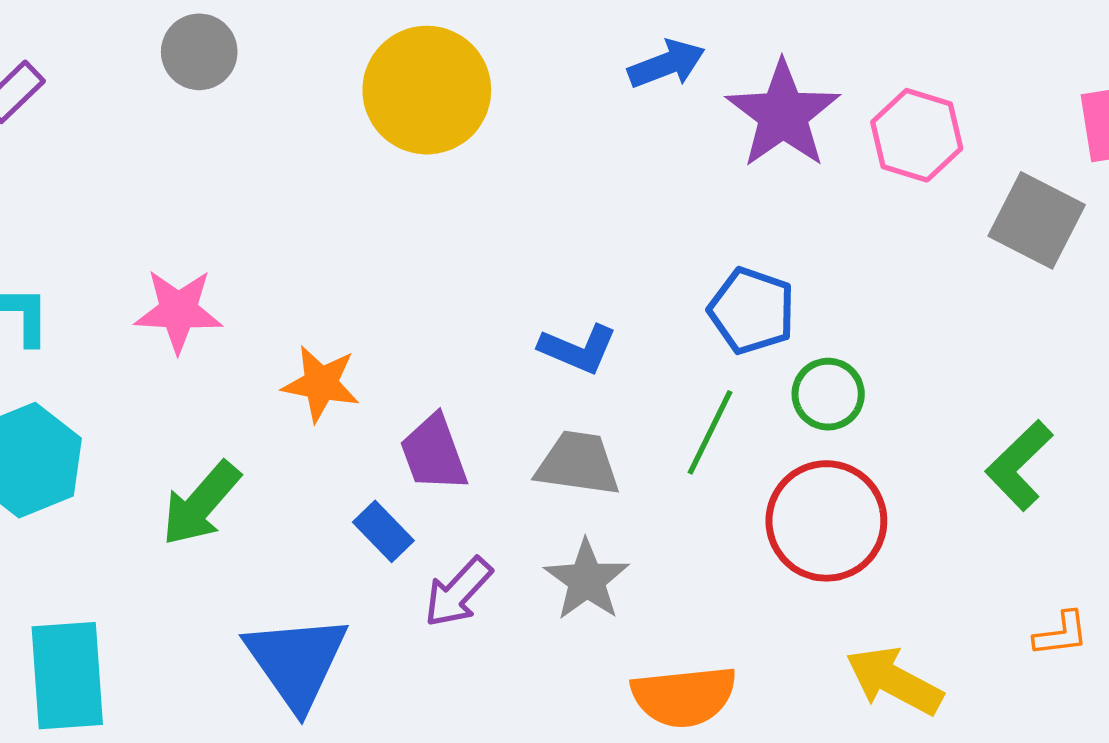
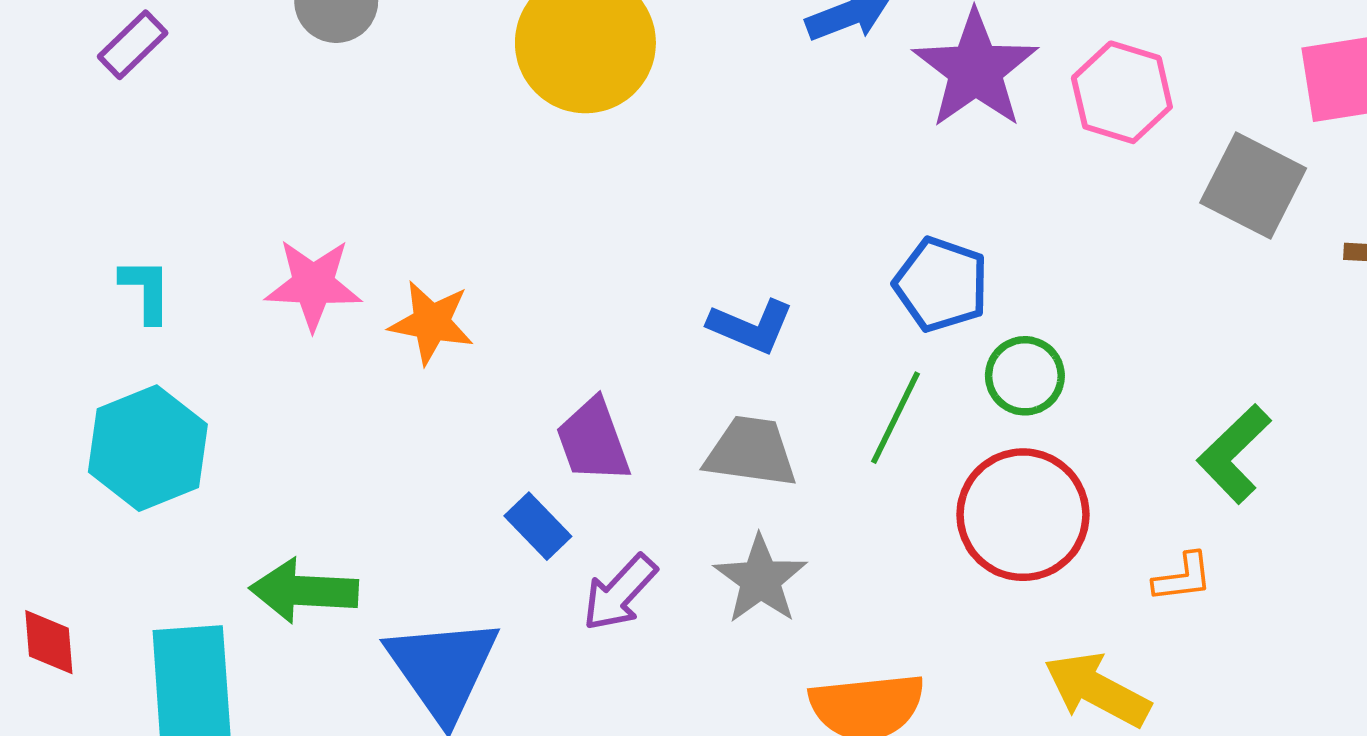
orange star: (321, 384) -> (431, 323), moved
green arrow: (201, 504) -> (304, 591), moved, turned 52
orange L-shape: (1061, 634) -> (1183, 577), moved

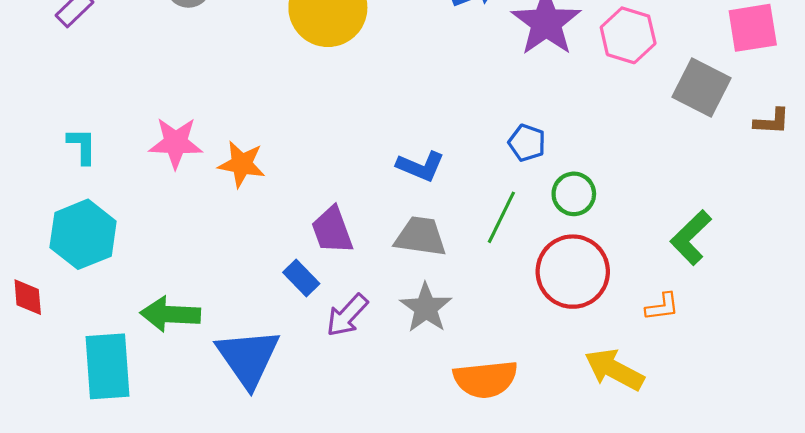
blue pentagon: (941, 284) -> (527, 143), size x0.7
red diamond: (49, 642) -> (28, 297), moved

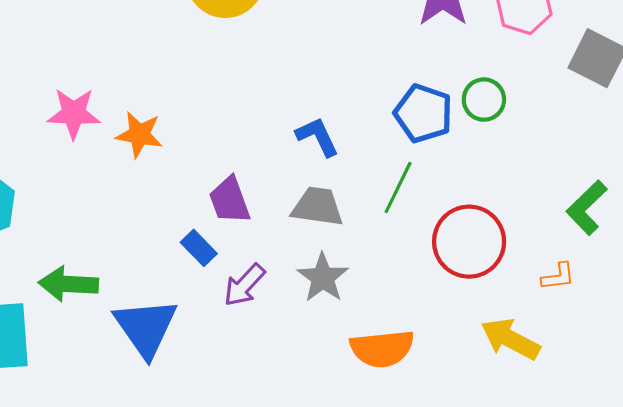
blue pentagon: (527, 143) -> (423, 113), size x1.6
blue L-shape: (421, 166) -> (317, 137), turned -138
green circle: (574, 194) -> (484, 100), moved

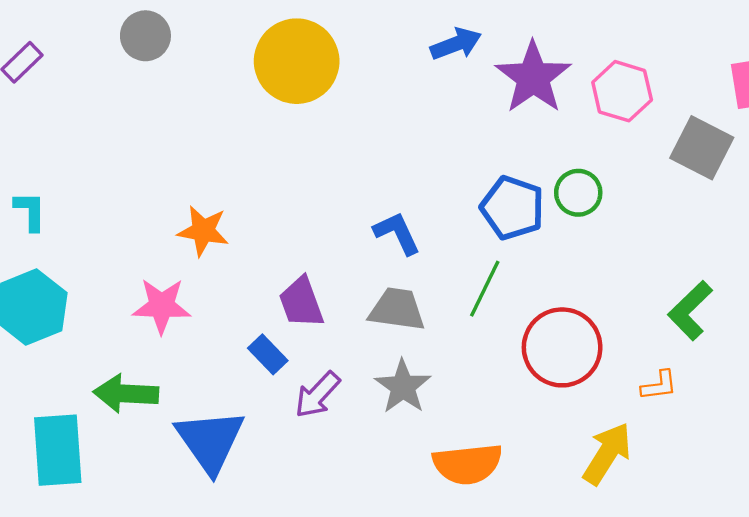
pink star: (74, 113) -> (162, 306), moved
yellow arrow: (510, 339) -> (607, 454), turned 94

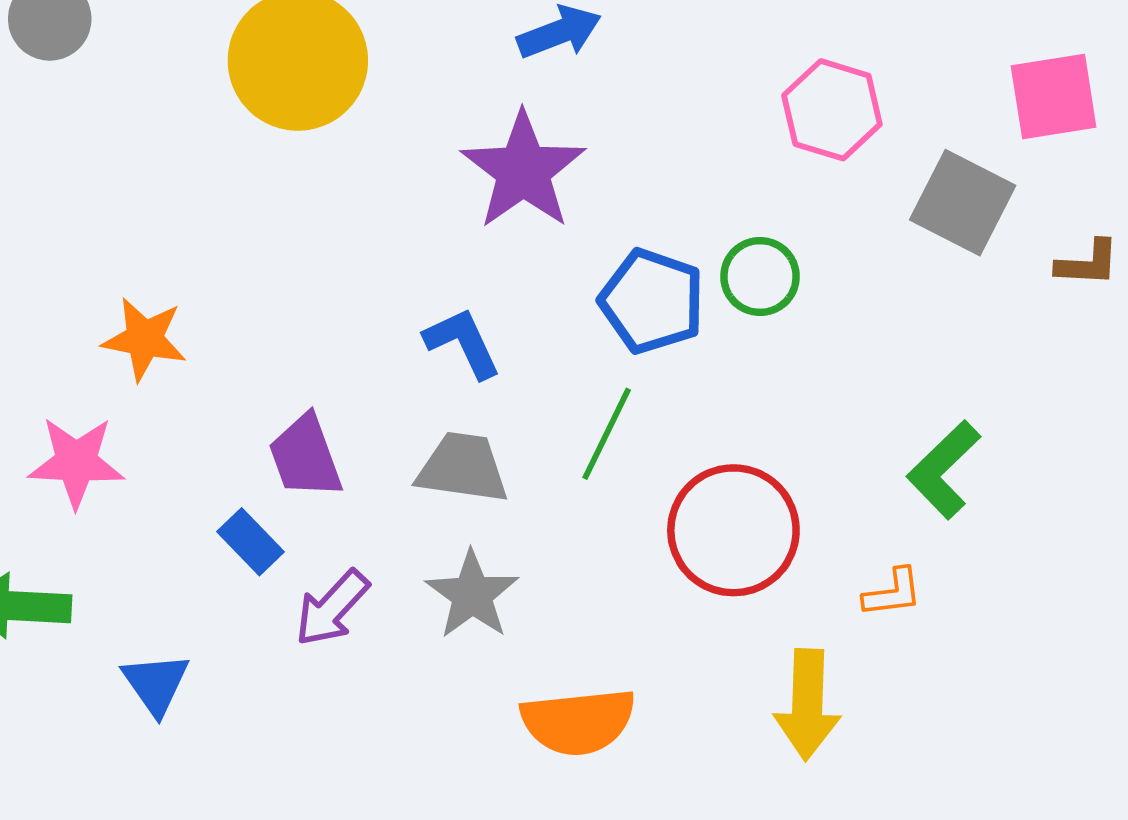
purple star: (533, 77) -> (523, 170), moved
blue triangle: (210, 441) -> (156, 684), size x0.6
yellow arrow: (607, 454) -> (807, 705), turned 150

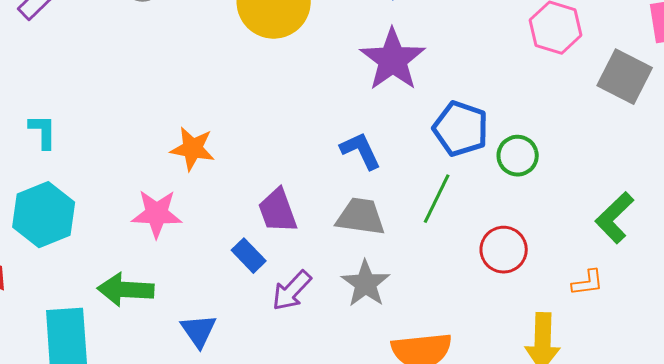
green circle: (760, 277) -> (518, 156), moved
red circle: (733, 530) -> (504, 250), size x0.7

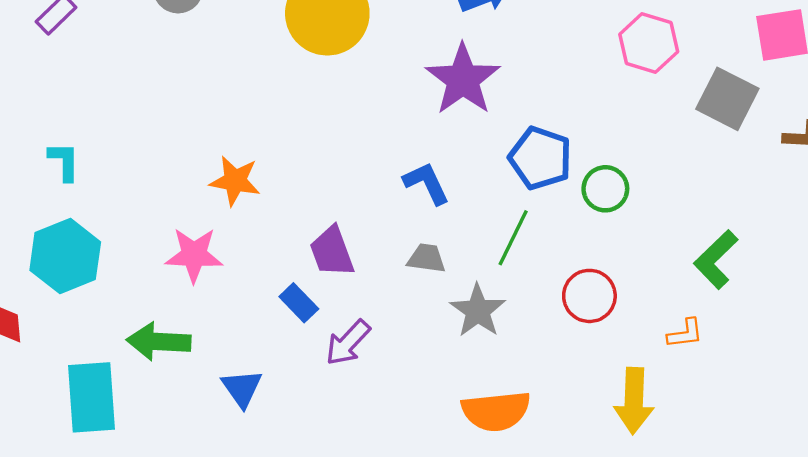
gray trapezoid: (361, 217) -> (426, 258), size x0.7
gray star: (366, 284) -> (478, 311), moved

